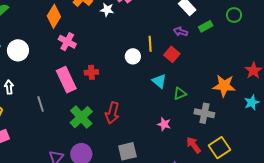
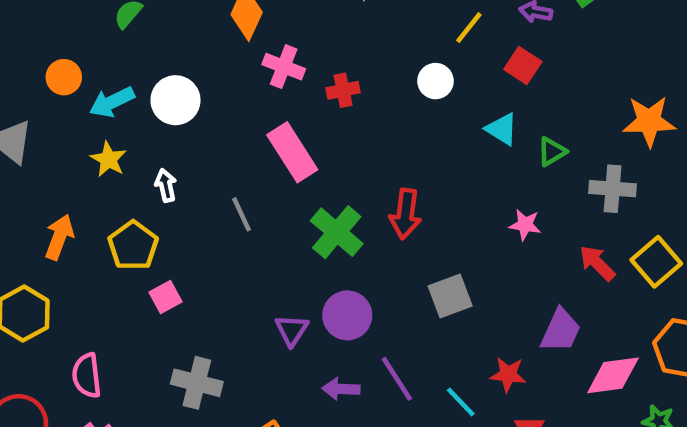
yellow line: (150, 44) -> (469, 28), moved, turned 49
red cross: (91, 72) -> (343, 90), moved

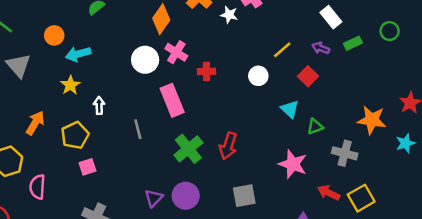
white circle: (175, 100) -> (145, 60), moved
pink star: (525, 225) -> (293, 164), size x1.6
red arrow: (597, 263) -> (329, 193), turned -30
pink semicircle: (87, 376) -> (37, 187), moved

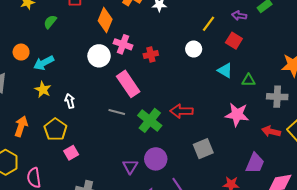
green triangle: (315, 127) -> (249, 80), turned 32
gray line: (138, 129) -> (117, 112), moved, turned -49
red arrow: (228, 146) -> (181, 111), turned 85

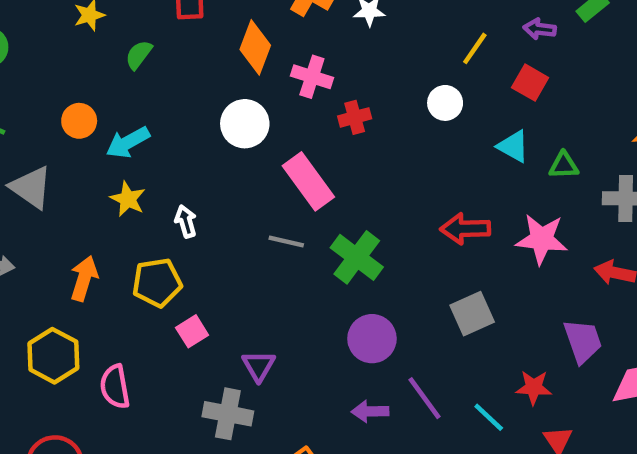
pink cross: (123, 44) -> (312, 77), moved
red arrow: (181, 111) -> (465, 229), moved
yellow pentagon: (55, 129) -> (157, 283), turned 30
purple trapezoid: (255, 163) -> (583, 341), turned -40
purple triangle: (130, 166) -> (259, 366), moved

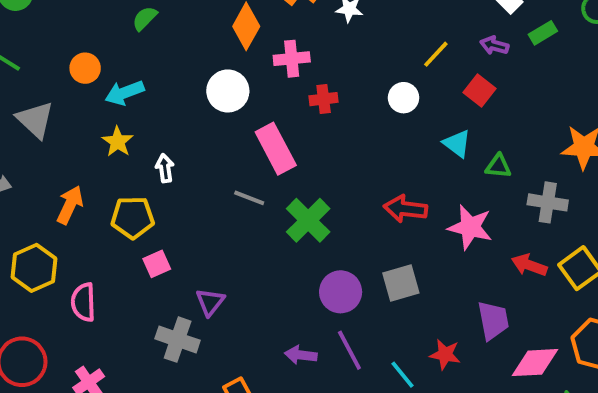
pink cross: (312, 77) -> (292, 59), turned -32
purple circle: (372, 339) -> (341, 292), moved

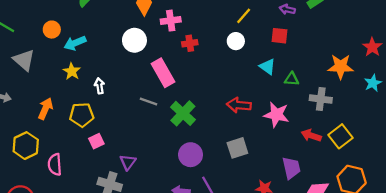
yellow line: (436, 54) -> (244, 16), moved
red square: (479, 90) -> (279, 36), turned -30
purple circle: (341, 292) -> (191, 155), moved

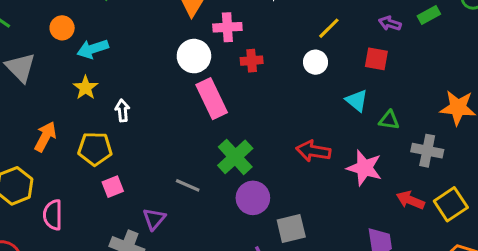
white circle: (134, 40) -> (194, 56), moved
gray line: (149, 101) -> (188, 185), moved
gray square: (237, 148) -> (291, 228), moved
purple circle: (191, 155) -> (253, 198), moved

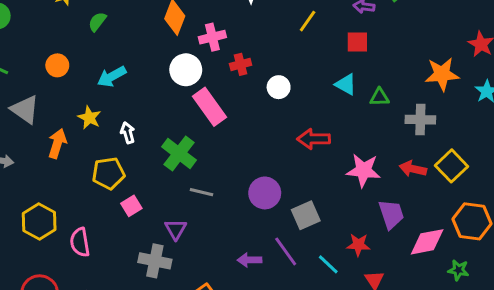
cyan arrow: (93, 49) -> (112, 77), moved
white circle: (315, 62) -> (279, 87), moved
orange arrow: (45, 137) -> (57, 144), moved
green cross: (235, 157) -> (179, 153), moved
pink star: (364, 168) -> (363, 170), moved

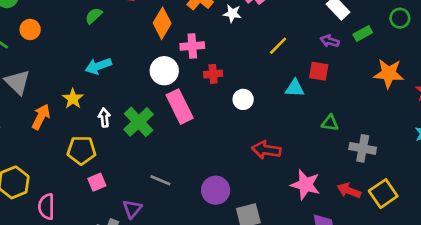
orange circle: (57, 65) -> (30, 29), moved
orange star: (442, 74) -> (389, 73), moved
cyan triangle: (346, 84) -> (295, 88), moved, turned -36
green cross: (179, 153) -> (139, 122), moved

